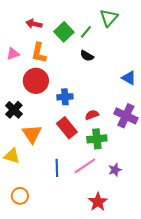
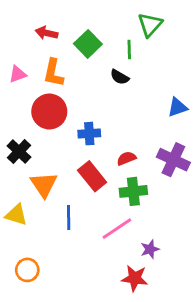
green line: (86, 32) -> (129, 49), moved, turned -40
blue triangle: (129, 78) -> (177, 107), turned -49
blue line: (57, 168) -> (69, 218), moved
purple star: (115, 170) -> (150, 249), moved
red star: (98, 202) -> (135, 278), turned -30

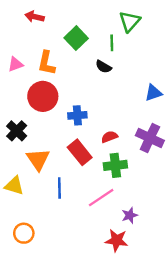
red arrow: (47, 33) -> (34, 17), moved

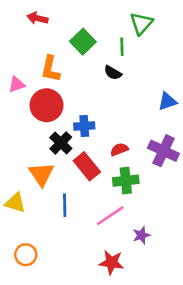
pink triangle: (15, 64) -> (17, 84), moved
black cross: (17, 131) -> (61, 143), moved
red star: (117, 240) -> (111, 262), moved

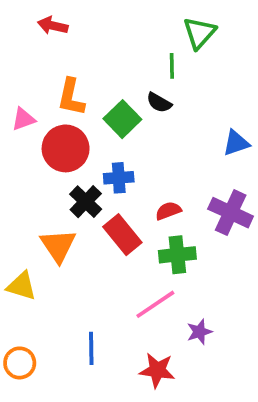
green square: (83, 42) -> (122, 119), moved
blue line: (65, 205) -> (91, 348), moved
orange circle: (26, 255) -> (20, 363), moved

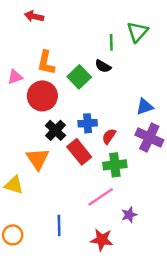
green triangle: (199, 33) -> (137, 32), moved
blue triangle: (236, 143) -> (145, 107), moved
blue cross: (119, 178) -> (88, 123), moved
red semicircle: (168, 211) -> (109, 136), turned -35

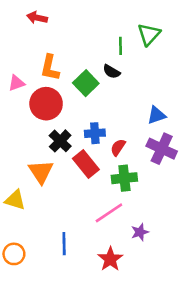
red star: (102, 240) -> (110, 259), turned 30

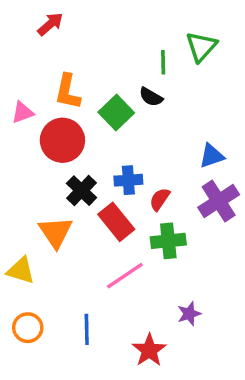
red arrow: (37, 18) -> (50, 24), turned 126
purple cross: (162, 149) -> (219, 201), turned 32
pink line: (109, 213) -> (125, 276), moved
orange circle: (14, 254) -> (28, 328), moved

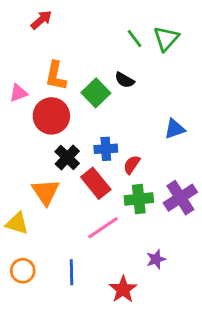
green line: (163, 62) -> (135, 39), moved, turned -36
purple cross: (219, 201) -> (180, 198), moved

